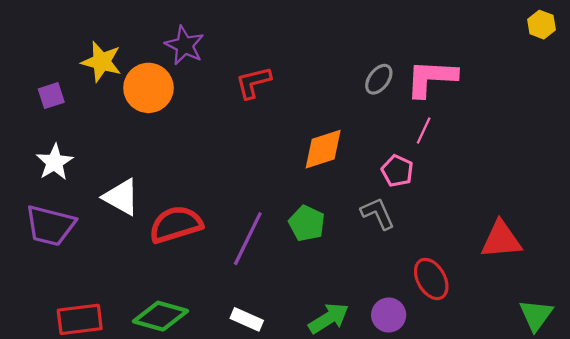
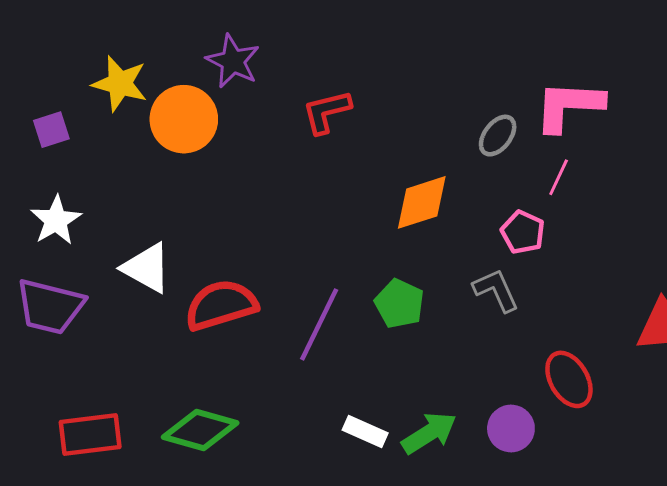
gray ellipse: (379, 79) -> (498, 136), moved
white rectangle: (247, 319) -> (365, 431), moved

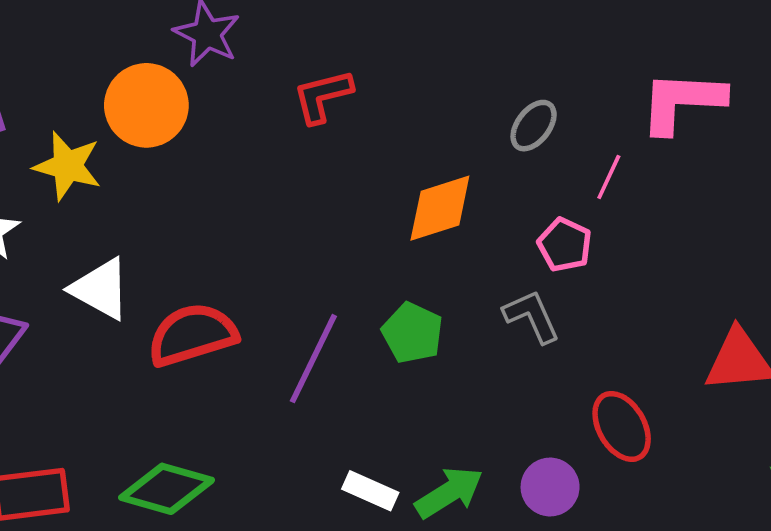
yellow star: (120, 83) -> (67, 166), moved
pink L-shape: (569, 106) -> (682, 102), moved

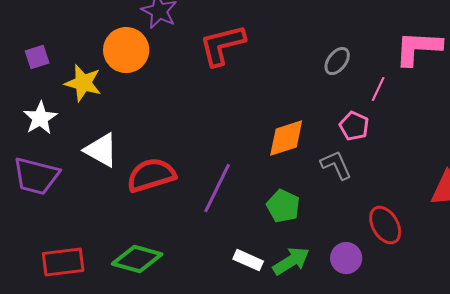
red L-shape: (323, 96) -> (222, 45), size x1.4
orange diamond: (440, 208) -> (286, 138), moved
green pentagon: (412, 333) -> (283, 206), moved

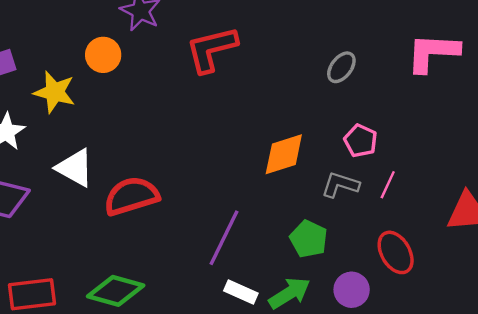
orange circle: (126, 50) -> (103, 55), size x0.7
pink line: (378, 89) -> (388, 185), moved
gray L-shape: (336, 165) -> (340, 185), turned -48
purple line: (217, 188) -> (224, 238), moved
green pentagon: (283, 206) -> (309, 239), moved

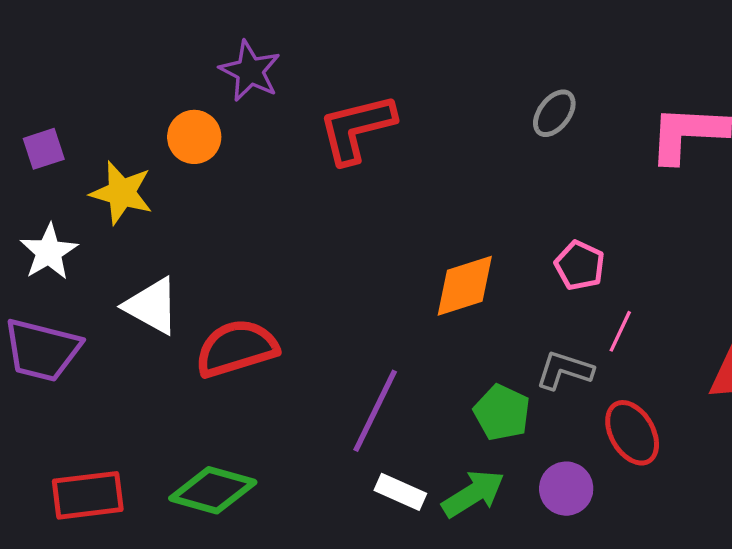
gray ellipse: (341, 67) -> (554, 113), moved
gray L-shape: (340, 185) -> (564, 370), moved

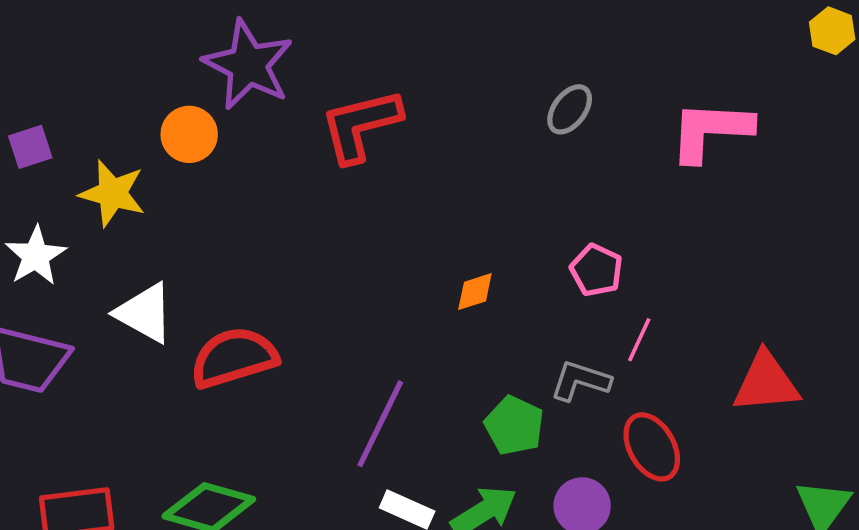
purple star: (250, 71) -> (248, 65), size x1.4
orange diamond: (465, 286) -> (475, 292), size x0.6

